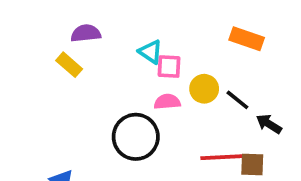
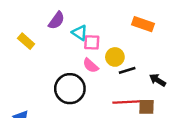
purple semicircle: (86, 33) -> (56, 20), moved, turned 132
black line: (237, 100) -> (127, 70), moved, turned -56
pink semicircle: (167, 102) -> (91, 65), turned -133

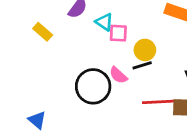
pink semicircle: (91, 65) -> (118, 75), moved
black line: (127, 70) -> (142, 65), moved

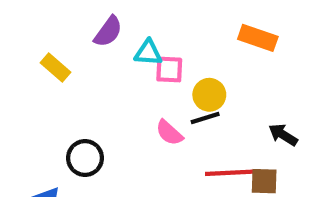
cyan triangle: (104, 22) -> (148, 53), turned -30
black circle: (93, 86) -> (85, 158), moved, size x0.7

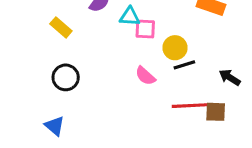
black line: (205, 118) -> (184, 65), moved
black circle: (85, 158) -> (66, 77), moved

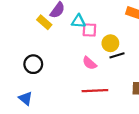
yellow rectangle: (61, 27) -> (44, 22), moved
red line: (191, 106) -> (95, 91), moved

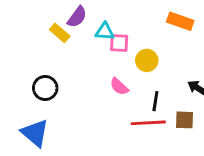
black line: (117, 55) -> (155, 101), moved, turned -64
red line: (95, 91) -> (148, 123), moved
blue triangle: (26, 98) -> (35, 133), size x1.5

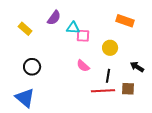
yellow rectangle: (60, 33) -> (25, 29), moved
yellow circle: (147, 60) -> (110, 48), moved

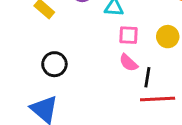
pink square: (83, 36) -> (129, 35), moved
black line: (108, 76) -> (147, 77), moved

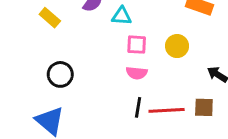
pink semicircle: (129, 63) -> (137, 73), turned -36
black line: (147, 77) -> (138, 107), moved

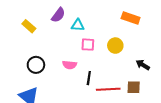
pink semicircle: (137, 73) -> (70, 65), moved
black line: (138, 107) -> (89, 78), moved

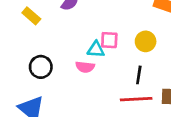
cyan triangle: (78, 25) -> (96, 49), moved
black line: (89, 78) -> (139, 75), moved

